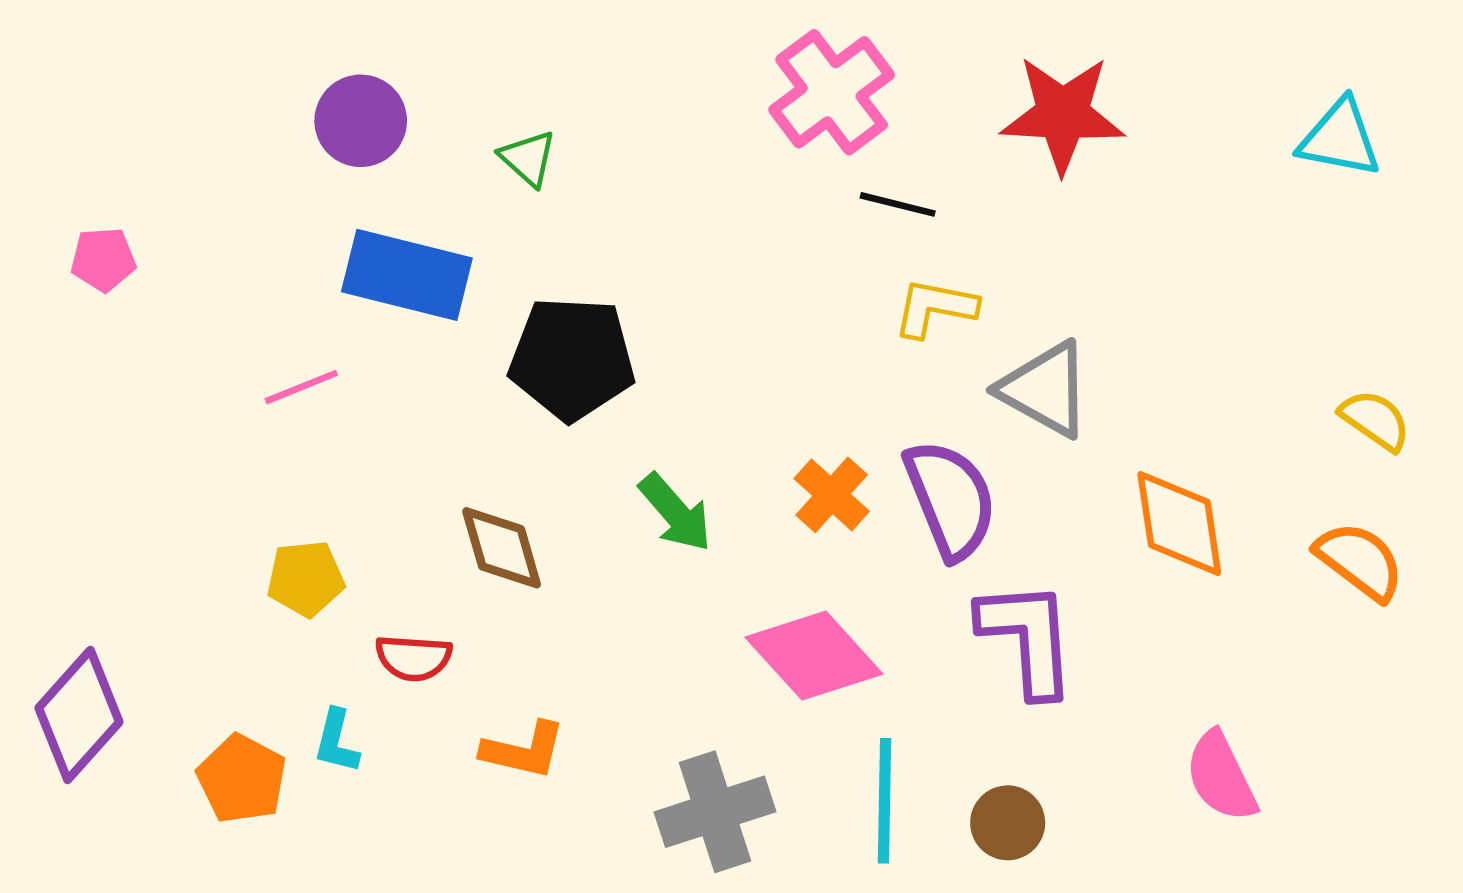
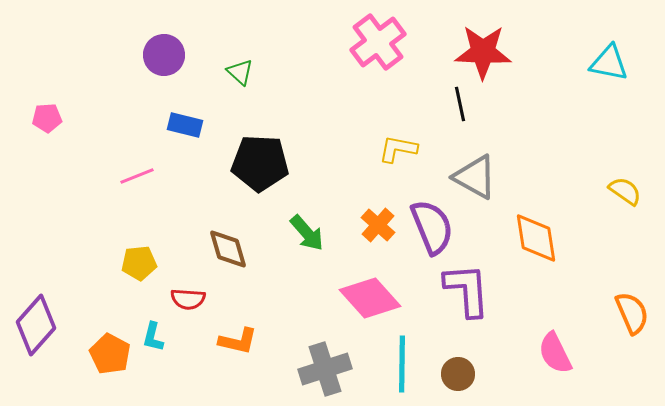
black line: (898, 204) -> (460, 104), moved, turned 64
blue rectangle: (407, 275) -> (185, 125), size x0.6
yellow L-shape: (935, 308) -> (398, 149), moved
orange semicircle: (1360, 561) -> (632, 313), moved, turned 30

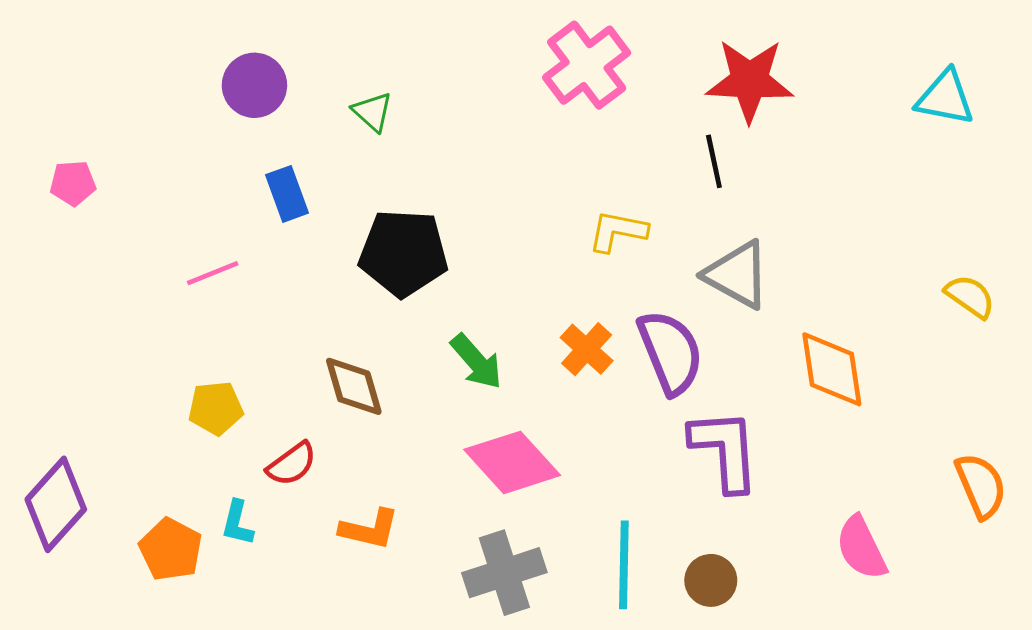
blue rectangle: (185, 125) -> (287, 194), turned 56
pink diamond: (370, 298) -> (512, 462), moved
red semicircle: (188, 299) -> (292, 464), turned -40

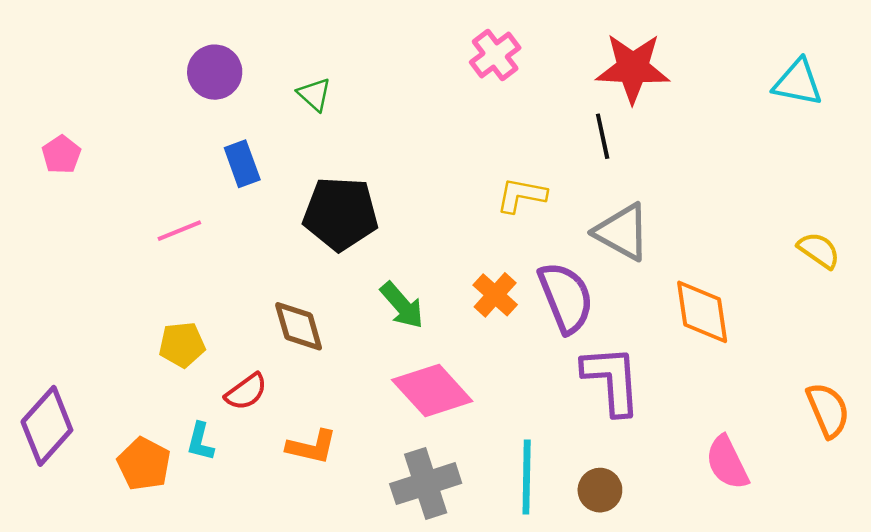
pink cross: (587, 65) -> (495, 55), size x0.7
pink pentagon: (73, 183) -> (61, 155), turned -30

